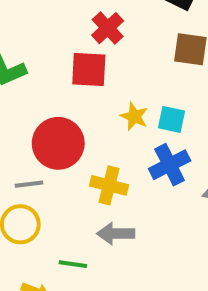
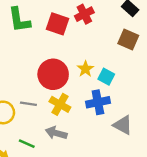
red square: (89, 70) -> (58, 24), moved
red circle: (58, 143) -> (53, 74), moved
gray line: (29, 184) -> (28, 104), moved

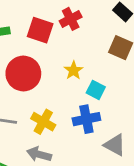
yellow star: (85, 69) -> (73, 70), moved
red circle: (53, 74) -> (23, 74), moved

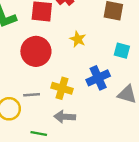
cyan square: (96, 90) -> (122, 51), moved

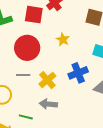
yellow cross: (62, 88) -> (47, 80), turned 30
gray line: (32, 95) -> (23, 75), moved

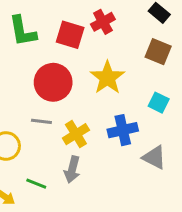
yellow star: (63, 39) -> (107, 78), size x1.6
gray arrow: (48, 104) -> (72, 170), turned -90

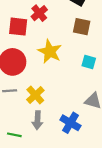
blue cross: (123, 130) -> (70, 123), moved, turned -36

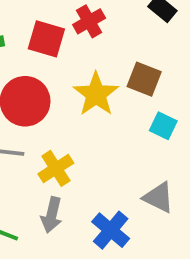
brown square: (82, 27) -> (144, 79), moved

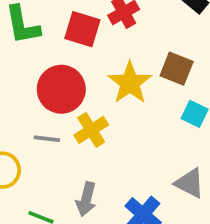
yellow cross: (56, 168) -> (91, 130), moved

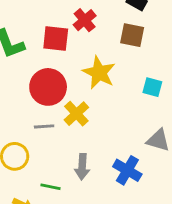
brown square: (177, 69) -> (132, 35), moved

